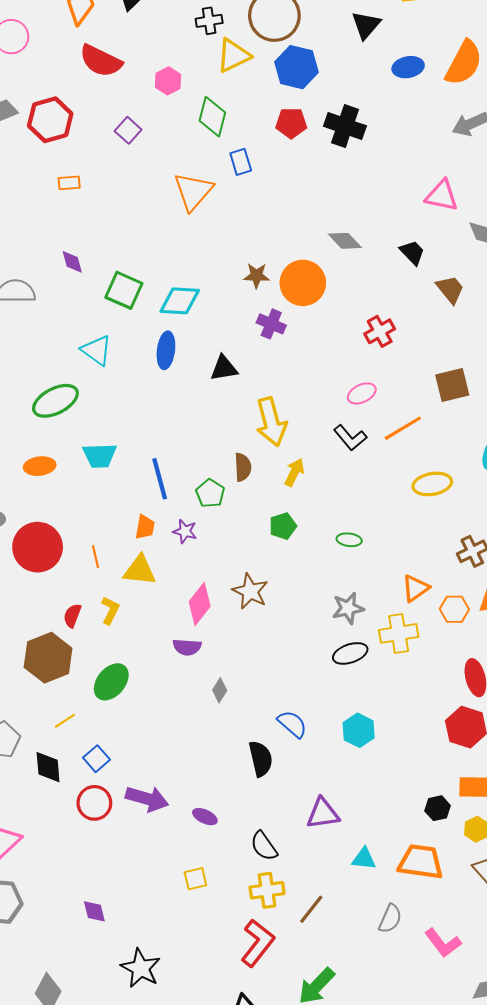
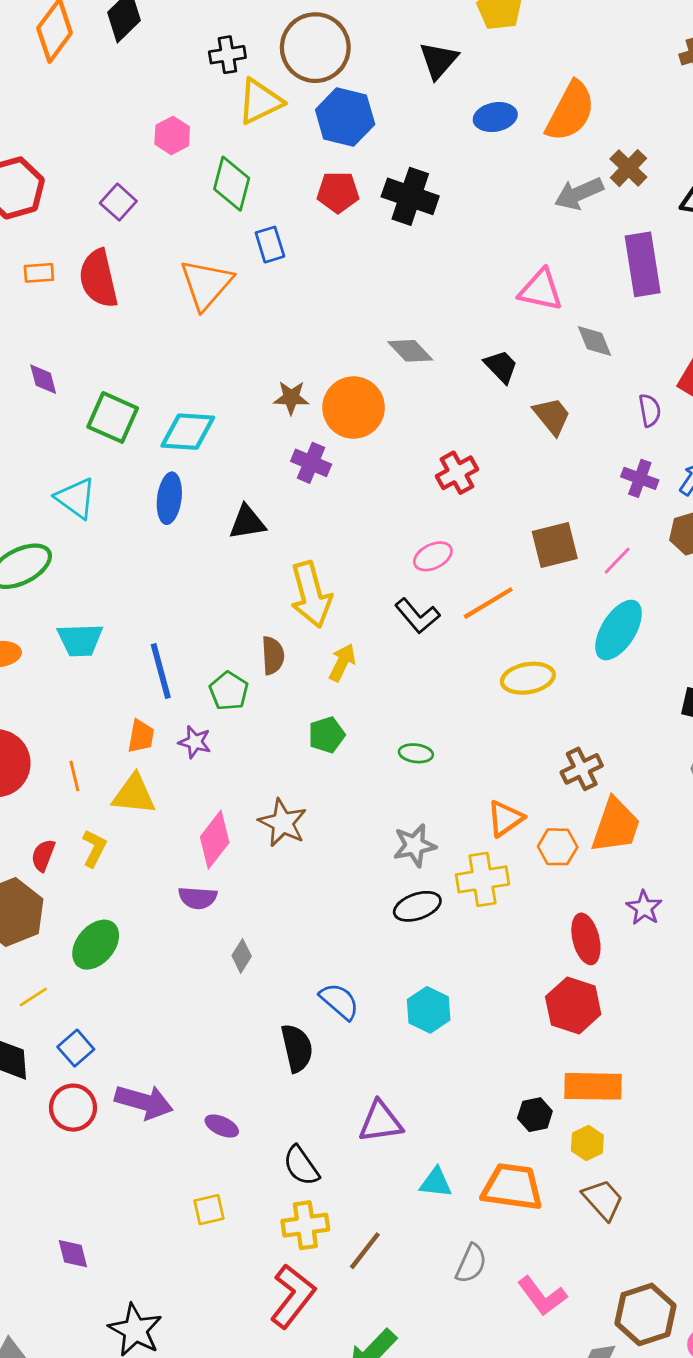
red semicircle: (101, 61) -> (98, 279), moved, turned 51

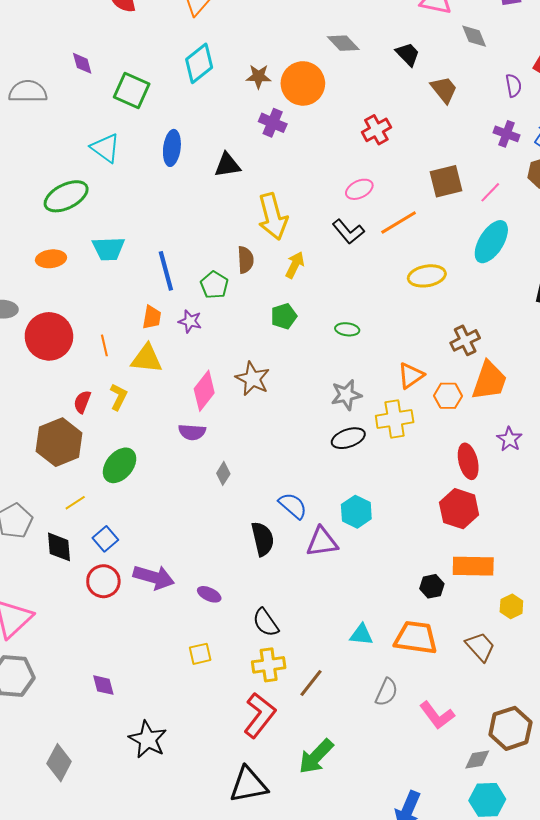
cyan diamond: (188, 432) -> (199, 63), moved, turned -42
purple triangle: (380, 1122) -> (322, 542), moved
yellow hexagon: (587, 1143) -> (511, 606), moved

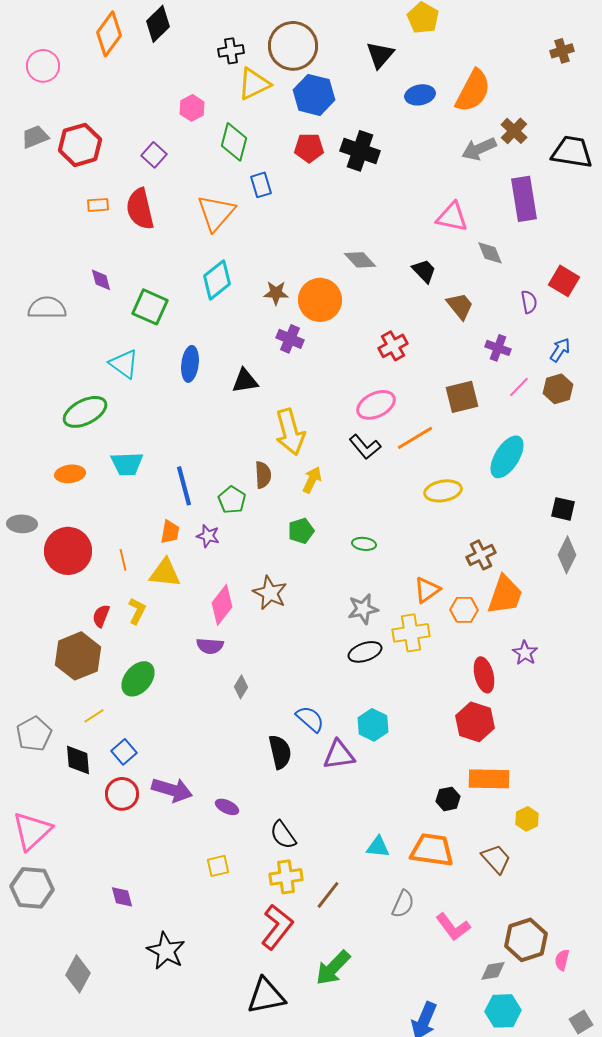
purple cross: (506, 134) -> (498, 348), moved
pink ellipse: (359, 189) -> (376, 405), size x1.4
pink line: (490, 192) -> (519, 387), moved

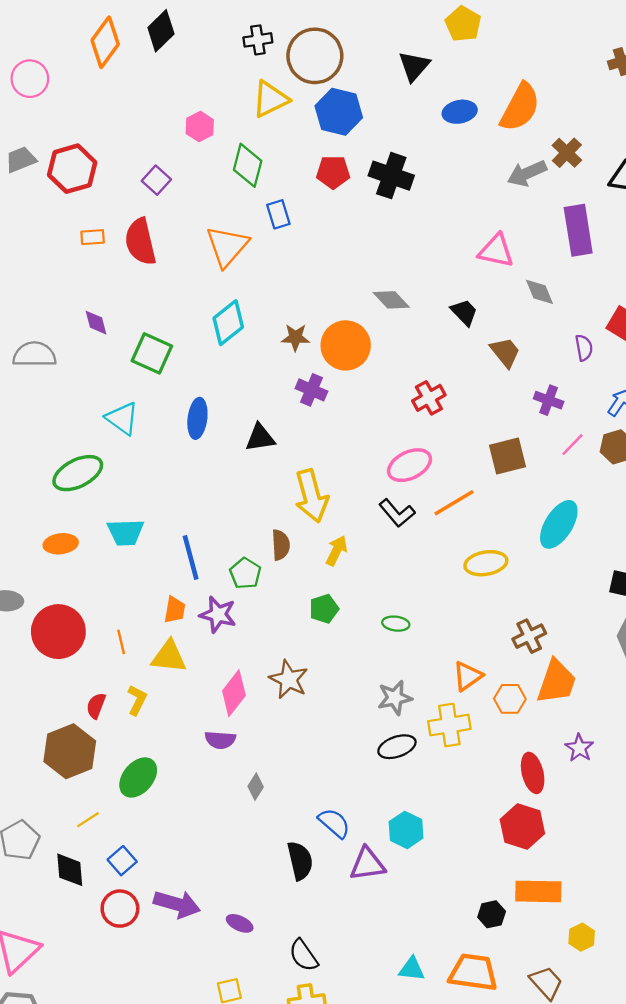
black cross: (231, 51) -> (258, 40), moved
purple star: (208, 536) -> (218, 614), size x1.4

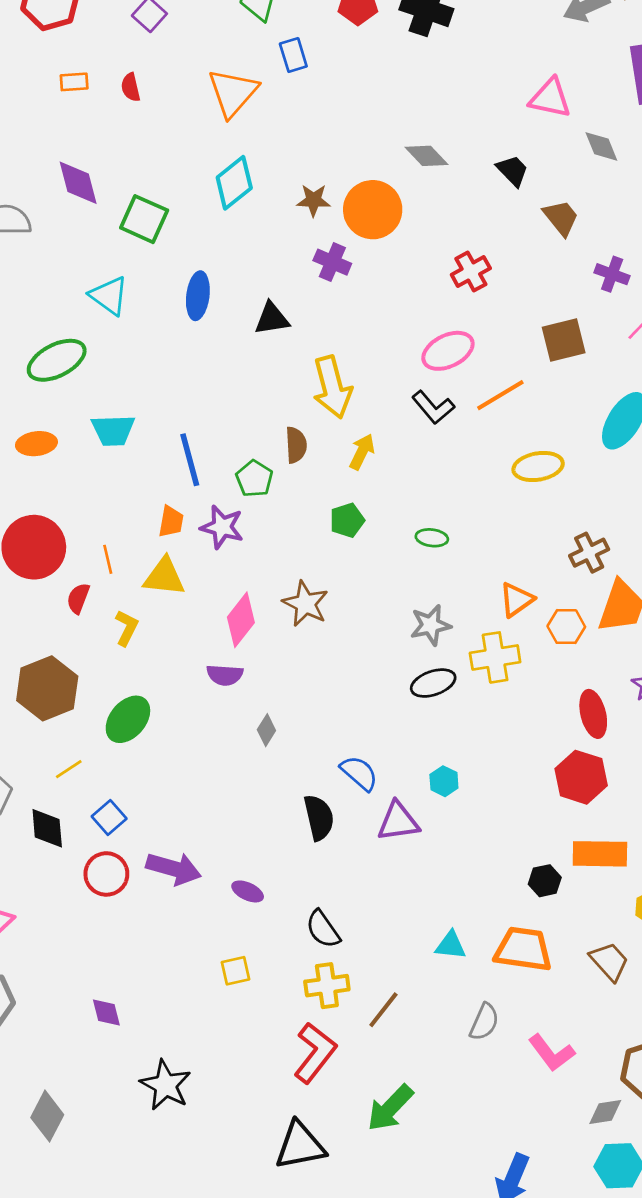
red semicircle: (140, 242) -> (131, 87), size x0.5
purple diamond: (96, 323) -> (78, 183), size x1.5
red semicircle: (96, 706) -> (78, 598), moved
cyan hexagon: (406, 830) -> (444, 781), size x0.7

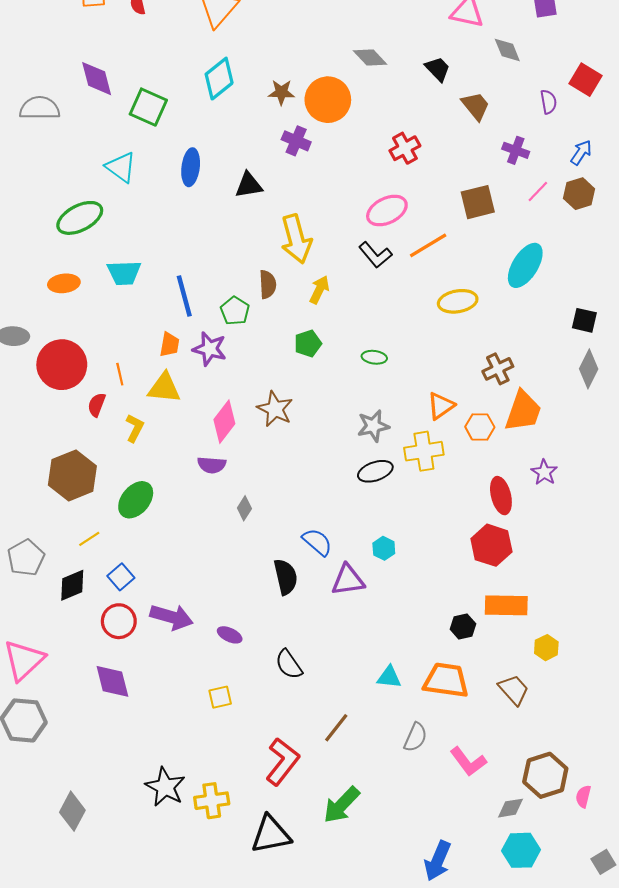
black diamond: (47, 828) -> (72, 585), turned 72
yellow cross: (327, 986) -> (212, 801), moved
purple diamond: (106, 1012) -> (112, 681), moved, size x1.5

